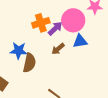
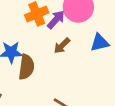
blue triangle: (80, 41) -> (100, 43), moved

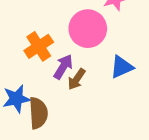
purple arrow: (56, 20) -> (63, 67), moved

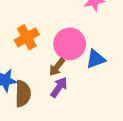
pink circle: (88, 29) -> (70, 44), moved
purple arrow: (63, 67) -> (59, 87), moved

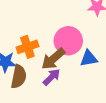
orange cross: (27, 37) -> (27, 47), moved
brown arrow: (57, 67) -> (53, 59), size x1.5

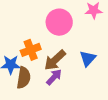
pink circle: (68, 41) -> (59, 22), moved
blue triangle: (89, 58) -> (88, 59), turned -36

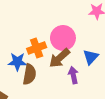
pink circle: (59, 22) -> (63, 38), moved
purple arrow: (54, 77) -> (73, 75), moved, turned -56

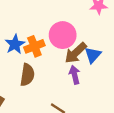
brown arrow: (59, 58) -> (76, 53), moved
blue star: (17, 62) -> (15, 44), moved, turned -30

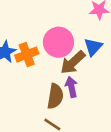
blue triangle: (93, 55) -> (93, 47), moved
brown semicircle: (27, 75) -> (55, 96), moved

